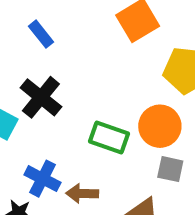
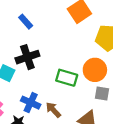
black cross: (41, 97) -> (27, 57), turned 35
brown arrow: (82, 193) -> (53, 110), turned 49

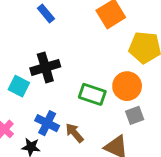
blue rectangle: (26, 22) -> (46, 13), moved
gray square: (102, 94) -> (135, 115), turned -32

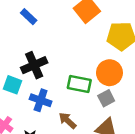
gray square: (135, 115) -> (106, 98), moved
blue cross: (47, 123) -> (41, 100), moved

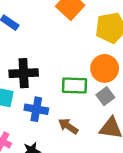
black cross: (34, 65) -> (24, 73), turned 30

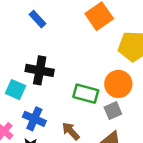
blue cross: (36, 109) -> (34, 119), moved

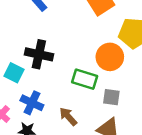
orange circle: (118, 84) -> (110, 57), moved
gray square: (113, 111) -> (111, 97), turned 30

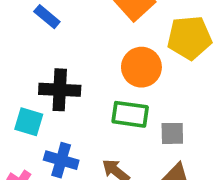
orange circle: (110, 57) -> (141, 67), moved

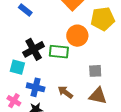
black cross: (60, 90) -> (34, 49), turned -30
green rectangle: (130, 114) -> (59, 52), moved

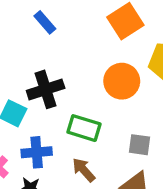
green rectangle: (59, 52) -> (84, 128), moved
blue cross: (36, 87) -> (37, 152), turned -30

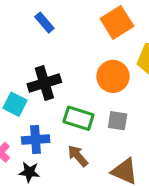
gray square: (140, 145) -> (118, 121), moved

